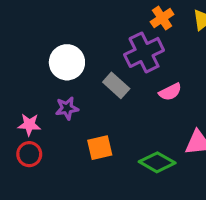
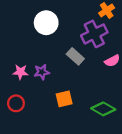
white circle: (67, 62) -> (46, 23), moved
pink star: (29, 125) -> (20, 72), moved

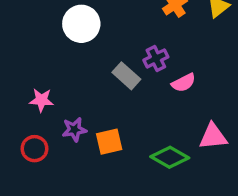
purple cross: (94, 34) -> (156, 58), moved, size x0.6
purple star: (42, 72) -> (74, 130), moved

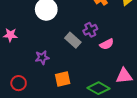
pink star: (41, 100) -> (10, 35), moved
purple star: (74, 130) -> (42, 57), moved

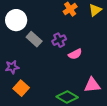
gray rectangle: (73, 40) -> (34, 39), moved
orange square: (63, 79) -> (21, 88), moved, turned -35

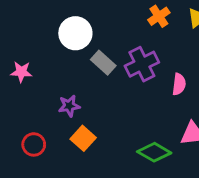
purple cross: (59, 40) -> (142, 64), size x1.5
pink semicircle: (75, 54) -> (179, 84), moved, turned -56

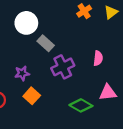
purple cross: (142, 64) -> (63, 67), moved

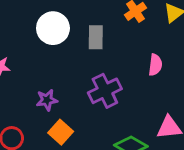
gray rectangle: (46, 43) -> (96, 37), moved, turned 49
pink semicircle: (98, 58) -> (155, 65), moved

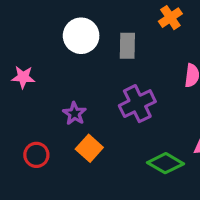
purple star: (47, 100) -> (74, 114), turned -30

